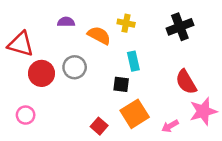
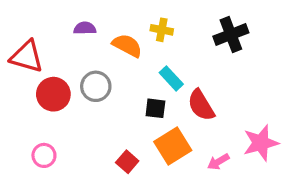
cyan rectangle: (133, 61) -> (171, 78), turned -30
red semicircle: (186, 82) -> (201, 105), moved
pink circle: (26, 115) -> (44, 155), moved

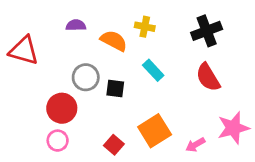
red circle: (53, 94) -> (62, 108), moved
red semicircle: (201, 105) -> (208, 77), moved
black square: (155, 108) -> (115, 89), moved
pink circle: (44, 155) -> (58, 141), moved

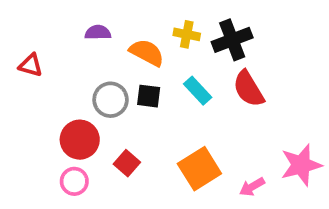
black cross: (207, 31) -> (232, 40), moved
red triangle: (24, 51) -> (31, 65), size x0.6
red semicircle: (208, 77) -> (248, 89), moved
black square: (115, 89) -> (149, 96), moved
red square: (114, 145) -> (127, 163), moved

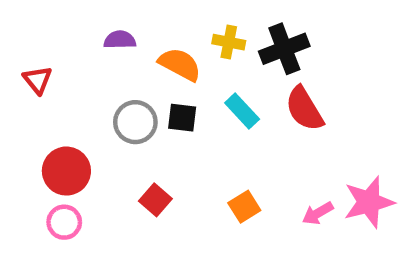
red triangle: (31, 65) -> (38, 80), turned 35
red circle: (80, 140) -> (66, 171), moved
orange square: (199, 169) -> (244, 207), size x0.6
pink circle: (74, 181) -> (64, 222), moved
pink arrow: (252, 187) -> (318, 213), moved

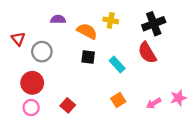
black cross: (284, 49) -> (154, 24), moved
cyan rectangle: (242, 111) -> (117, 65), moved
gray circle: (135, 122) -> (42, 52), moved
red square: (155, 200) -> (68, 105), moved
pink star: (369, 202) -> (178, 98), size x0.7

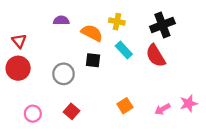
gray circle: (42, 52) -> (64, 74), moved
cyan rectangle: (117, 65) -> (124, 50), moved
red circle: (32, 83) -> (18, 68), moved

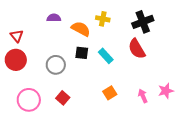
cyan rectangle: (124, 50) -> (106, 56), moved
pink arrow: (162, 109) -> (143, 96), turned 96
pink circle: (33, 114) -> (29, 100), size x1.5

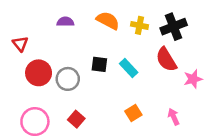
yellow cross: (103, 19) -> (140, 25), moved
orange semicircle: (81, 29) -> (108, 21), moved
red circle: (16, 60) -> (39, 73), moved
pink star: (166, 91) -> (193, 79), moved

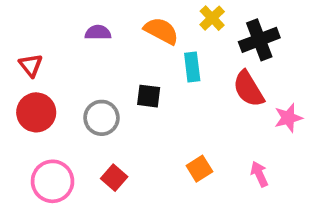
yellow cross: (140, 25) -> (212, 18), moved, turned 35
cyan rectangle: (129, 68) -> (192, 67), moved, turned 36
red circle: (39, 73) -> (36, 112), moved

